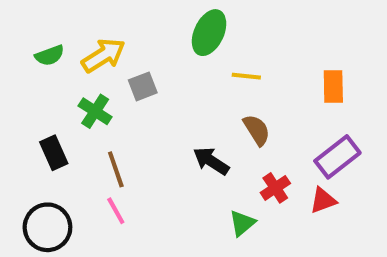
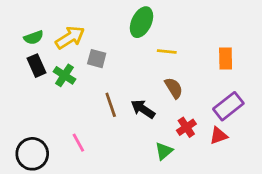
gray square: (143, 86) -> (97, 59), turned 36
black rectangle: (54, 153) -> (36, 66), moved
brown line: (116, 169) -> (111, 105), moved

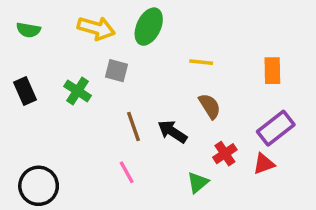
green ellipse: (142, 22) -> (149, 27), moved
green semicircle: (34, 38) -> (28, 30), moved, turned 30
yellow arrow: (70, 38) -> (96, 28), moved, turned 48
black rectangle: (36, 66) -> (25, 91), moved
pink line: (78, 143) -> (127, 172), moved

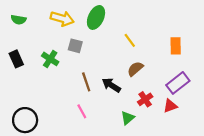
yellow line: (201, 62) -> (130, 40), turned 48
brown semicircle: (210, 106) -> (135, 69), turned -98

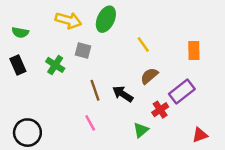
green semicircle: (19, 20) -> (20, 32), moved
purple rectangle: (178, 83) -> (182, 92), moved
red triangle: (170, 106) -> (200, 135), moved

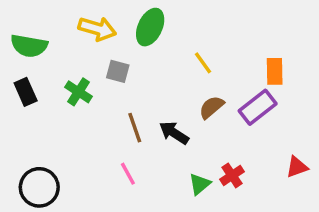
green semicircle: (20, 32) -> (29, 46), size x1.5
purple rectangle: (182, 92) -> (258, 107), moved
red cross: (160, 110) -> (232, 175), moved
red triangle: (200, 135) -> (297, 167), moved

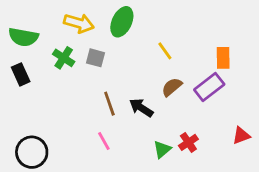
green cross: (78, 92) -> (64, 58), moved

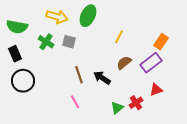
yellow line: (165, 51) -> (119, 37), turned 64
orange rectangle: (223, 58) -> (161, 42), turned 35
red triangle: (241, 136) -> (156, 90), moved
black circle: (32, 152) -> (23, 81), moved

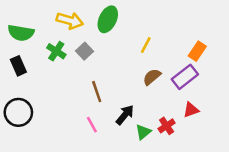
gray square: (69, 42) -> (84, 51), turned 32
black arrow: (102, 78) -> (125, 115), moved, turned 96
black circle: (23, 81) -> (18, 112), moved

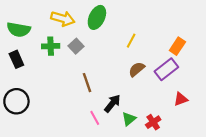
green cross: (56, 51) -> (51, 46), turned -35
red triangle: (191, 110) -> (181, 99), moved
pink line: (92, 125) -> (95, 118), moved
red cross: (167, 126) -> (153, 122), moved

